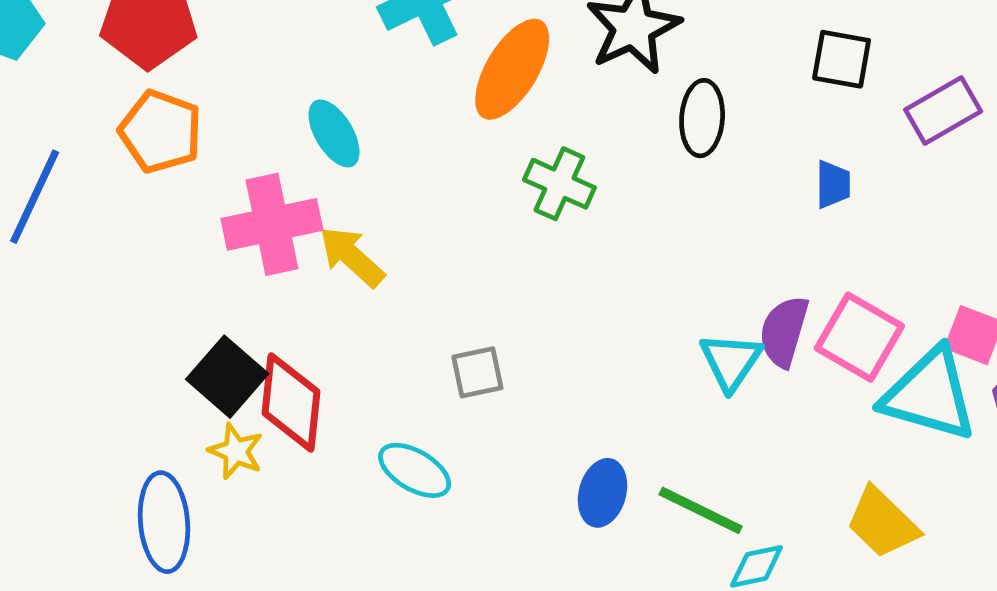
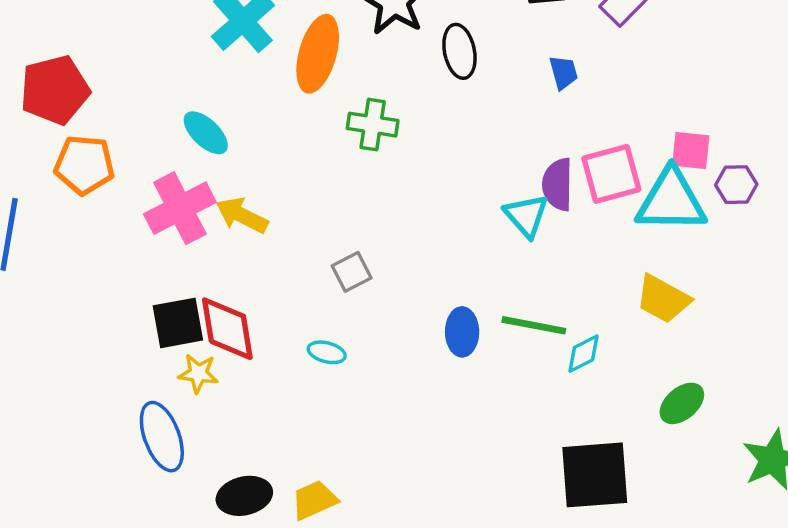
pink square: (859, 337) -> (611, 174), turned -30
black square: (227, 377) -> (178, 323), turned -36
cyan ellipse: (415, 470) -> (327, 352), size x0.7

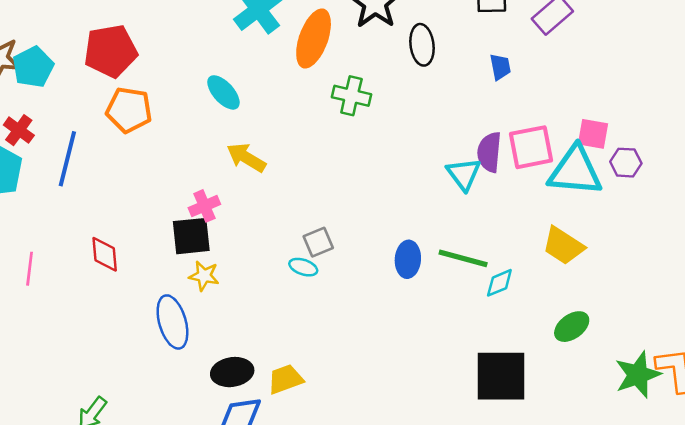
pink cross: (180, 208) -> (204, 206), moved, size x0.6
gray square: (352, 272) -> (318, 242), moved
red diamond: (227, 329) -> (105, 254), moved, size x0.7

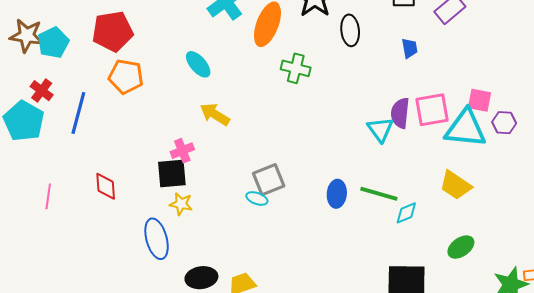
gray square: (318, 242) -> (269, 180), size x1.4

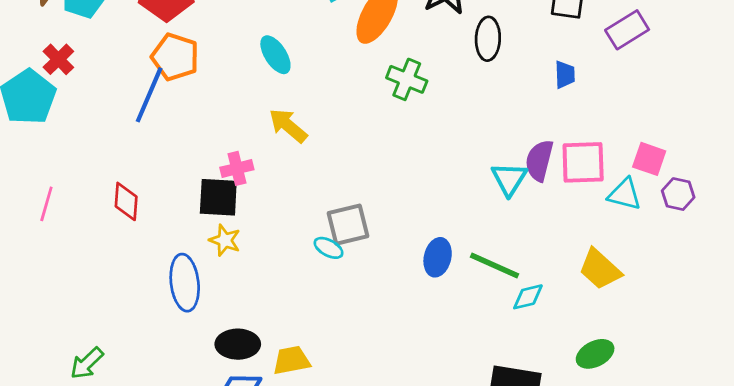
blue line: (78, 113) -> (149, 95), moved
cyan triangle: (465, 128) -> (625, 194), size x0.6

